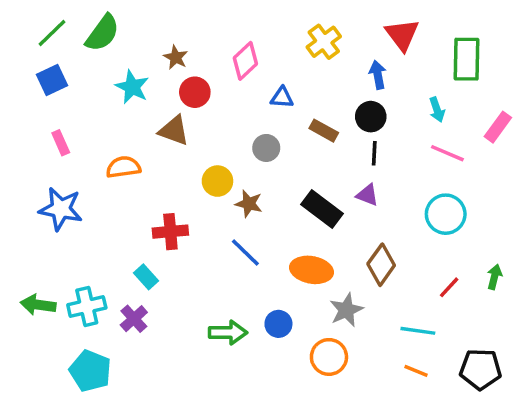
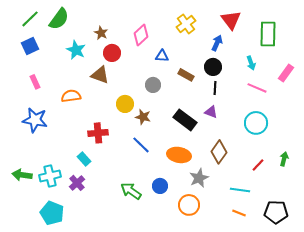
blue arrow: (378, 75) -> (217, 43), turned 35
green arrow: (228, 333) -> (131, 191), turned -145

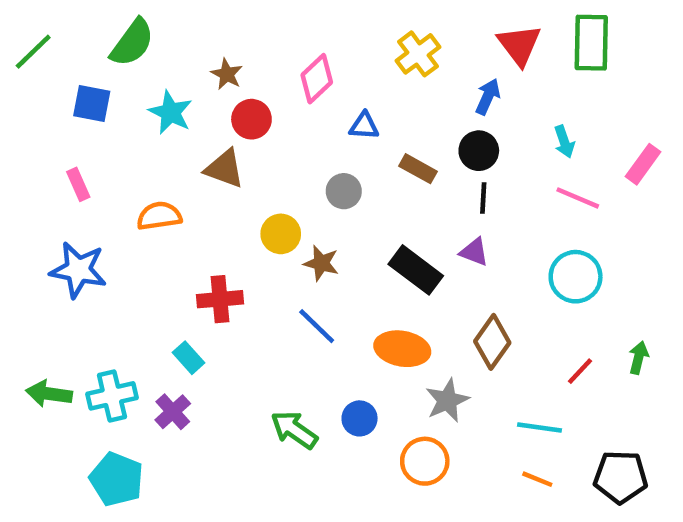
green line: (30, 19) -> (33, 52), moved
green rectangle: (268, 34) -> (591, 43), moved
blue square: (30, 46) -> (92, 103), moved, turned 36

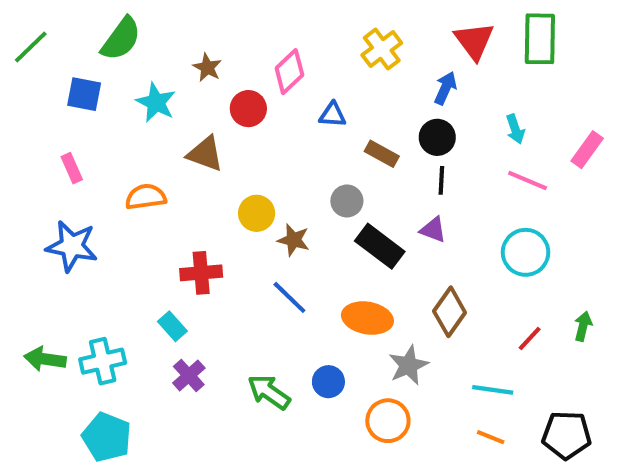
red circle: (251, 119) -> (248, 109), moved
gray circle: (344, 191) -> (347, 201), moved
purple cross: (173, 412) -> (189, 376), moved

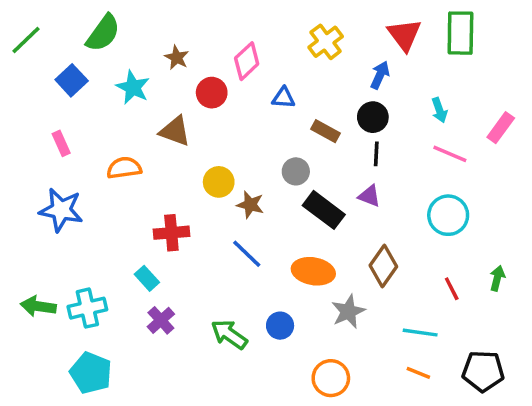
blue square: (84, 94) -> (72, 80), turned 36
red line: (530, 339) -> (452, 289), turned -70
orange circle: (388, 421) -> (331, 378), moved

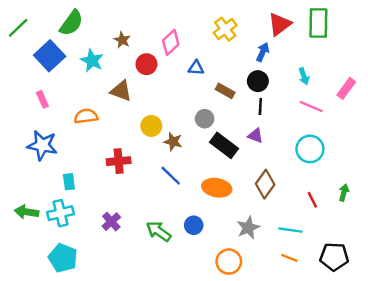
red triangle: (404, 35) -> (280, 24), turned 30
blue square: (72, 80) -> (50, 56), size x1.4
cyan rectangle: (147, 278) -> (69, 182), moved, turned 35
gray star: (348, 312) -> (248, 228), moved

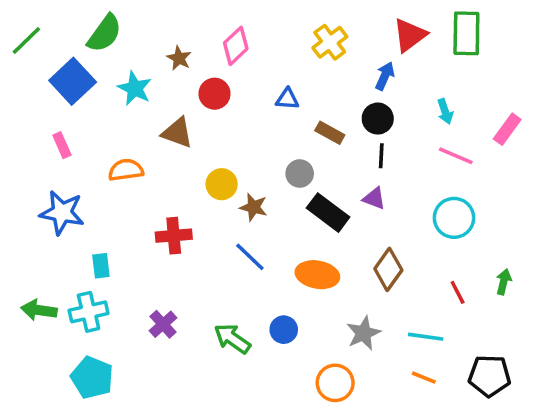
pink diamond: (171, 42) -> (236, 46), moved

